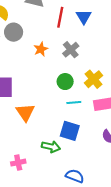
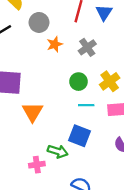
gray circle: (14, 32) -> (39, 22), moved
pink cross: (18, 163) -> (37, 165), moved

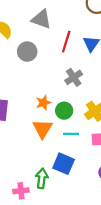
orange star: (55, 44) -> (43, 103), moved
orange triangle: (33, 112) -> (43, 129), moved
green arrow: (58, 151) -> (42, 178), turned -102

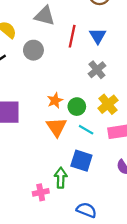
gray cross: (74, 77) -> (97, 70), moved
cyan line: (71, 134) -> (86, 130), turned 35

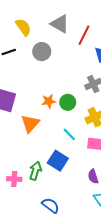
red line: (72, 36) -> (84, 35), moved
green circle: (77, 107) -> (68, 102), moved
orange triangle: (57, 127) -> (30, 123), moved

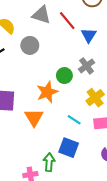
red line: (84, 35) -> (67, 21), turned -54
orange star: (49, 101) -> (47, 92), size x1.5
green circle: (68, 102) -> (64, 76), moved

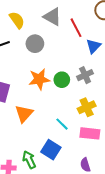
orange star: (47, 92) -> (39, 79), moved
green arrow: (49, 162) -> (29, 160), turned -42

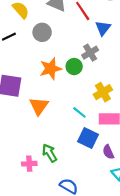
gray cross: (85, 75) -> (90, 53), moved
blue square: (51, 150) -> (88, 138), moved

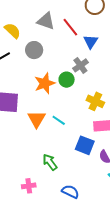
yellow cross: (103, 92) -> (95, 101), turned -30
cyan line: (79, 112) -> (59, 120), moved
pink cross: (29, 164) -> (29, 186), moved

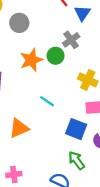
orange triangle: (37, 119) -> (19, 128), moved, turned 36
green arrow: (50, 162) -> (76, 160), moved

